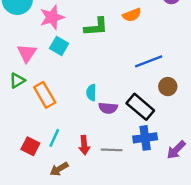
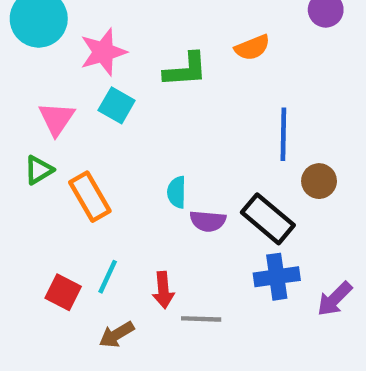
blue line: (149, 61) -> (283, 134), turned -68
gray line: (112, 150) -> (201, 319), moved

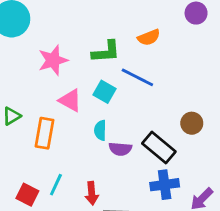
pink star: (103, 52) -> (53, 60), moved
cyan square: (117, 105) -> (105, 92), moved
pink triangle: (57, 119) -> (70, 100), moved, turned -35
blue line: (283, 134) -> (137, 77), moved, turned -64
orange rectangle: (90, 197) -> (44, 133), turned 40

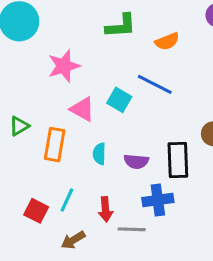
green L-shape: (106, 52) -> (121, 26), moved
cyan semicircle: (100, 130) -> (99, 154), moved
black rectangle: (159, 147) -> (178, 160), turned 48
blue cross: (165, 185) -> (158, 200), moved

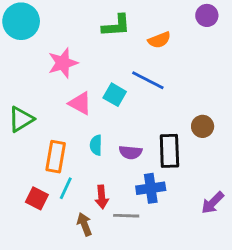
green triangle: (19, 126) -> (21, 119), size x1.4
orange rectangle: (55, 145) -> (56, 157), moved
brown arrow: (73, 240) -> (84, 224), moved, turned 100

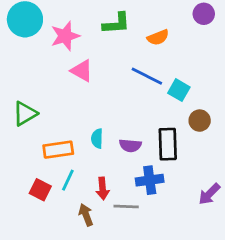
pink star: (63, 63) -> (65, 36), moved
cyan square: (115, 95) -> (179, 90), moved
pink triangle: (80, 103) -> (82, 71), moved
orange rectangle: (56, 157) -> (58, 150), turned 72

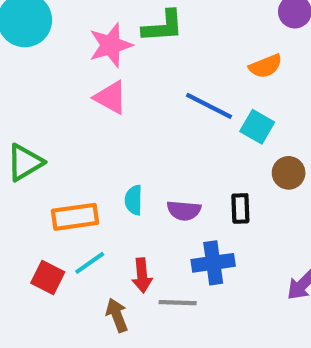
pink star: (65, 36) -> (111, 45), moved
orange semicircle: (158, 37) -> (266, 66), moved
black rectangle: (168, 144) -> (240, 208), size x0.6
cyan line: (68, 180) -> (90, 263), turned 30

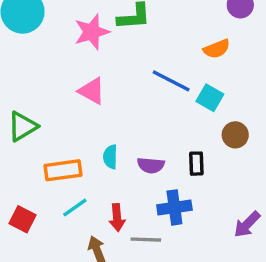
pink triangle: (111, 97) -> (92, 91), moved
red square: (48, 278) -> (23, 219), moved

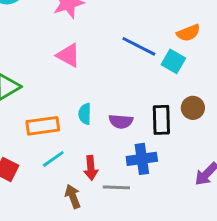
orange semicircle: (217, 49) -> (188, 33), moved
brown circle: (235, 135) -> (193, 108), moved
black rectangle: (196, 164) -> (161, 120), size x1.4

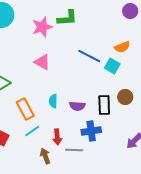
orange rectangle: (43, 126) -> (25, 109), turned 70

